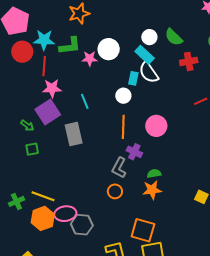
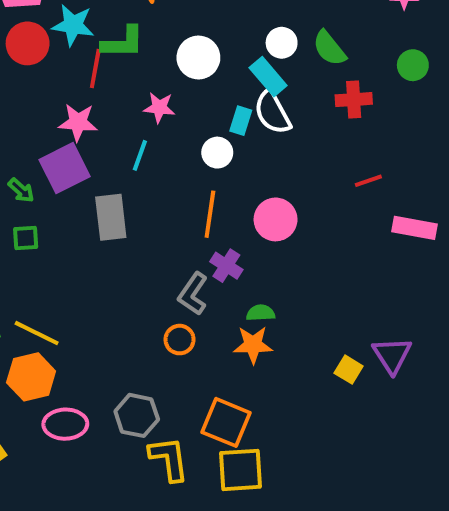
pink star: (90, 59) -> (159, 108), moved
red line: (44, 66) -> (95, 69), moved
cyan line: (85, 101) -> (140, 155), turned 35
pink ellipse: (65, 214) -> (65, 424), moved
gray hexagon: (82, 225) -> (137, 415), moved

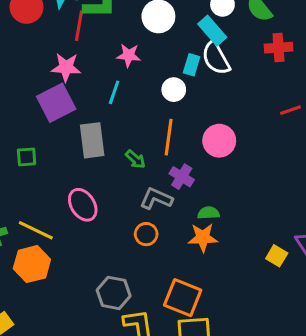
green arrow: (21, 190) -> (135, 159), moved
gray L-shape: (193, 294) -> (156, 199), turned 80
pink ellipse: (65, 424) -> (83, 205), moved, turned 60

